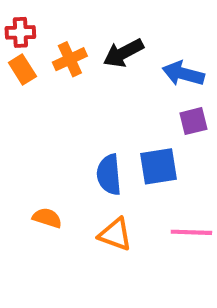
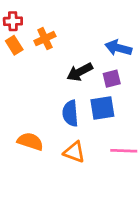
black arrow: (123, 53) -> (80, 72), moved
purple square: (193, 121) -> (112, 79), moved
orange semicircle: (47, 218) -> (30, 141), size x1.4

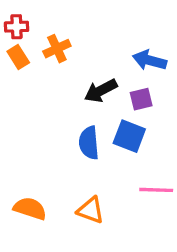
blue square: (102, 108) -> (129, 136), turned 30
orange semicircle: (30, 141) -> (30, 208), moved
orange triangle: (74, 152) -> (91, 210), moved

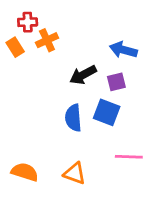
red cross: (17, 27) -> (28, 22), moved

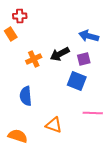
orange cross: (47, 40) -> (34, 59), moved
blue semicircle: (73, 118) -> (26, 96), moved
orange semicircle: (25, 172) -> (18, 136), moved

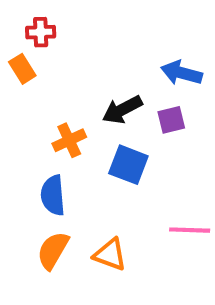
orange cross: (34, 59) -> (69, 140), moved
blue square: (77, 81) -> (128, 165), moved
orange semicircle: (18, 136) -> (53, 250), moved, turned -78

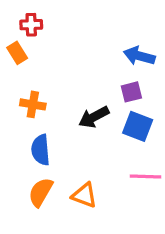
black arrow: (122, 110) -> (94, 117), moved
orange cross: (69, 140) -> (33, 104), moved, turned 35
blue square: (128, 165) -> (138, 126), moved

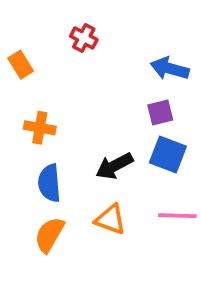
red cross: (31, 25) -> (84, 38), moved, turned 30
black arrow: (94, 117) -> (114, 166), moved
orange triangle: (84, 195) -> (111, 219), moved

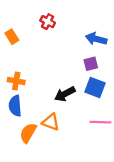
orange cross: (40, 128) -> (16, 81), moved
blue semicircle: (49, 183) -> (15, 106), moved
orange triangle: (111, 219) -> (51, 122), moved

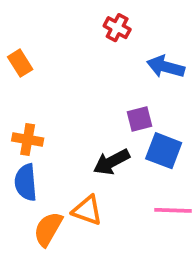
red cross: (48, 22) -> (117, 28), moved
purple square: (91, 64) -> (139, 119), moved

